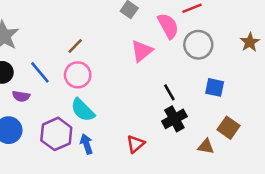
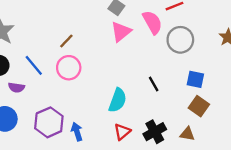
pink triangle: (142, 51) -> (121, 32), moved
cyan semicircle: (83, 110) -> (118, 100), moved, turned -115
black cross: (174, 119) -> (155, 132), moved
brown square: (228, 128) -> (199, 106), moved

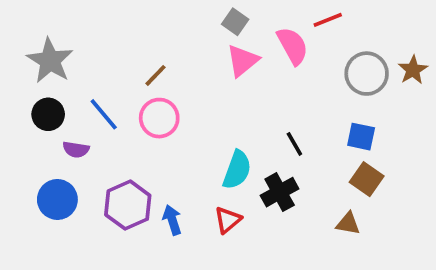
gray circle: (180, 40) -> (367, 74), moved
red triangle: (122, 132) -> (228, 220), moved
black cross: (155, 132) -> (280, 192), moved

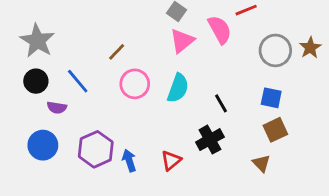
pink circle: (159, 118) -> (135, 84), moved
cyan semicircle: (237, 170) -> (178, 88), moved
brown square: (367, 179) -> (275, 130), turned 30
brown triangle: (348, 224) -> (261, 163), turned 36

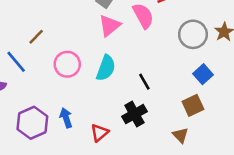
brown line: (117, 52) -> (36, 37), moved
blue square: (271, 98) -> (203, 74), moved, turned 36
blue arrow: (129, 160) -> (66, 118), moved

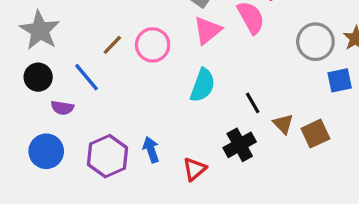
pink circle: (67, 64) -> (153, 45), moved
blue square: (203, 74) -> (340, 80), moved, turned 30
brown triangle: (181, 135) -> (283, 124), moved

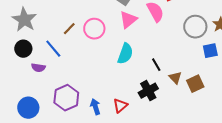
blue arrow: (151, 150) -> (95, 107), moved
blue circle: (46, 151) -> (28, 108), moved

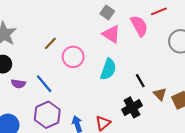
pink triangle: (128, 20) -> (111, 34), turned -48
pink circle: (94, 29) -> (73, 57), moved
blue line: (53, 49) -> (44, 84), moved

